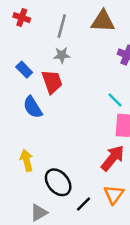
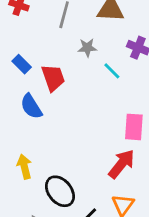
gray star: (62, 55) -> (87, 48), moved
cyan line: (115, 100) -> (112, 71), moved

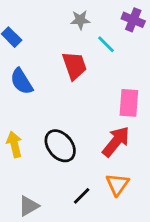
red trapezoid: (53, 78) -> (74, 66), moved
black ellipse: (60, 191) -> (60, 146), moved

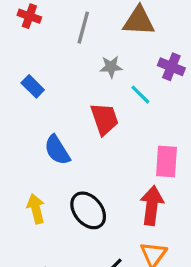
blue semicircle: (22, 81) -> (57, 150), moved
red arrow: (116, 142) -> (152, 206), turned -32

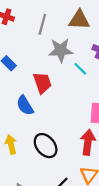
gray star: (111, 67) -> (61, 50), size x1.6
red trapezoid: (104, 119) -> (42, 83), moved

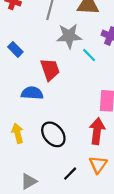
blue semicircle: (25, 105) -> (32, 93), turned 126

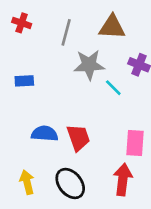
blue rectangle: (15, 49) -> (24, 81), turned -48
red trapezoid: (50, 70) -> (78, 138), moved

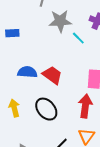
red trapezoid: (78, 138) -> (52, 75), turned -35

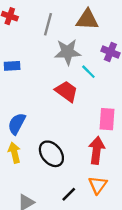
blue semicircle: (27, 72) -> (17, 124), moved, turned -66
red trapezoid: (52, 75) -> (66, 91), moved

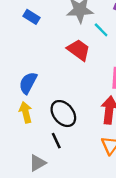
blue rectangle: (12, 66) -> (32, 17), moved, turned 35
black line: (69, 194) -> (56, 141), moved, turned -70

